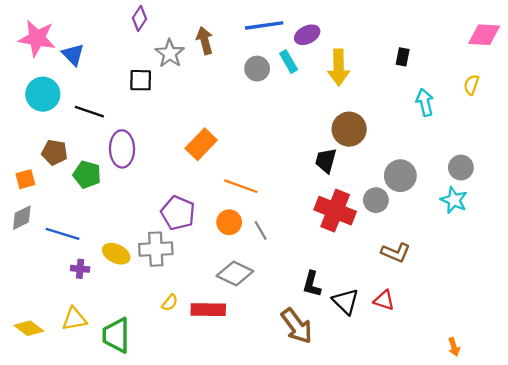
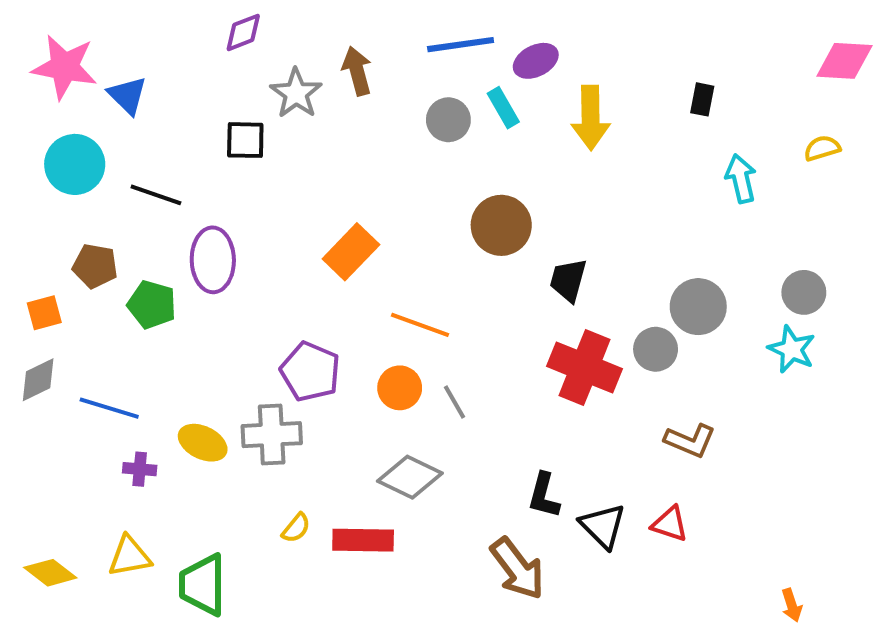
purple diamond: (139, 18) -> (243, 32), turned 35
yellow semicircle: (471, 85) -> (822, 148), turned 54
brown circle: (349, 129) -> (501, 225), moved

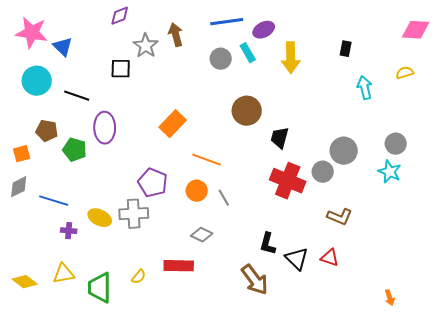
gray diamond: (410, 477) -> (202, 235), size x0.7
yellow semicircle: (296, 528) -> (139, 277), moved

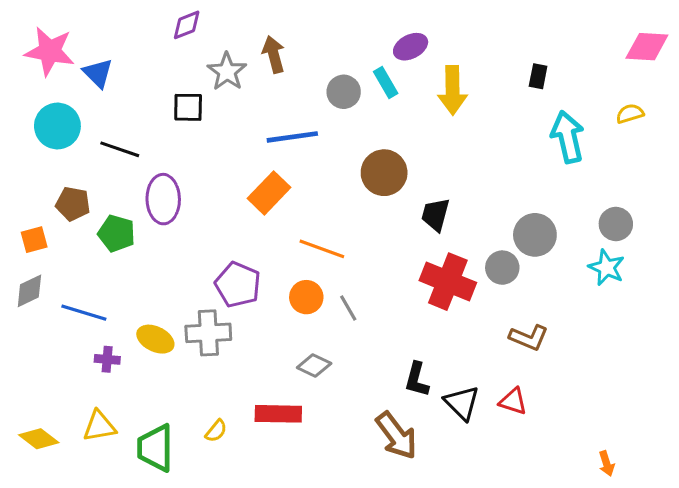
blue line: (227, 22) -> (292, 137), moved
cyan arrow: (365, 88) -> (568, 137), size x1.4

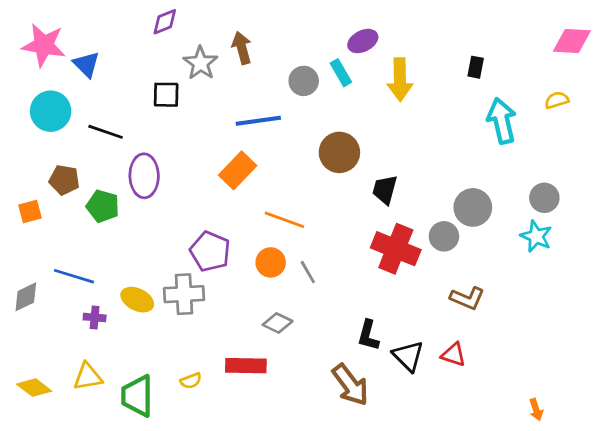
gray diamond: (29, 291) -> (26, 297), moved
yellow semicircle: (216, 431) -> (191, 381), turned 30

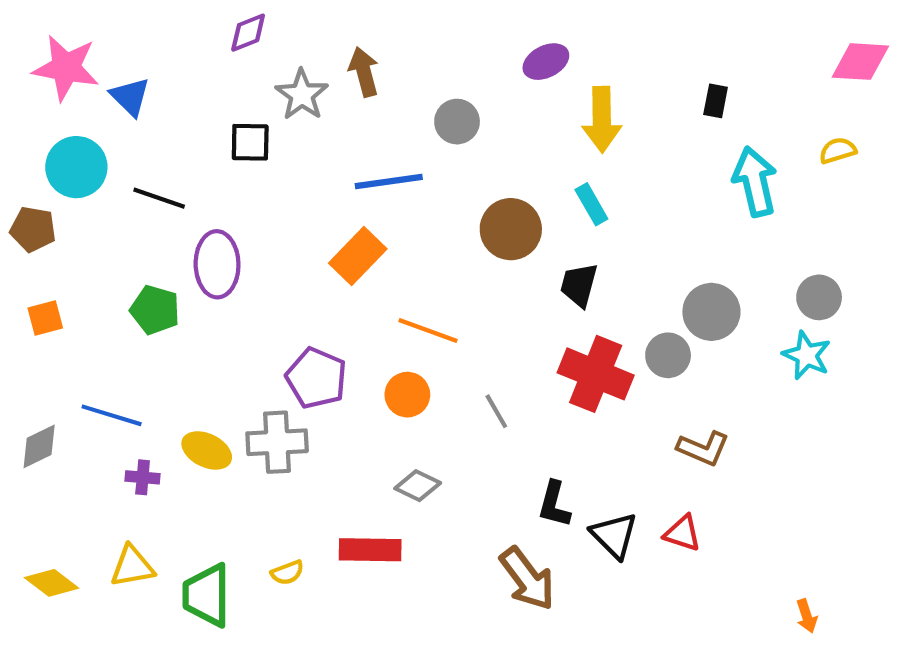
cyan rectangle: (341, 73) -> (591, 204), moved
brown pentagon: (64, 180) -> (33, 229), moved
gray line: (308, 272) -> (496, 411), moved

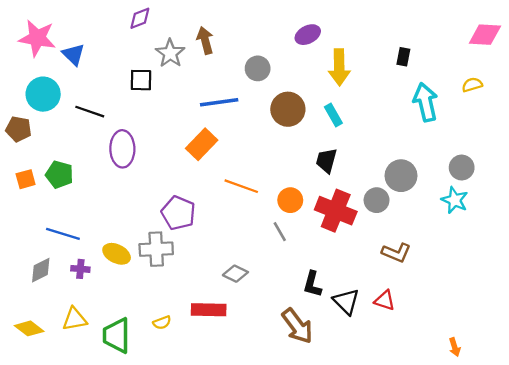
brown circle: (511, 229) -> (288, 109), moved
green pentagon: (155, 310) -> (59, 175), moved
orange circle: (407, 395) -> (290, 200), moved
gray diamond: (39, 446) -> (41, 270), moved

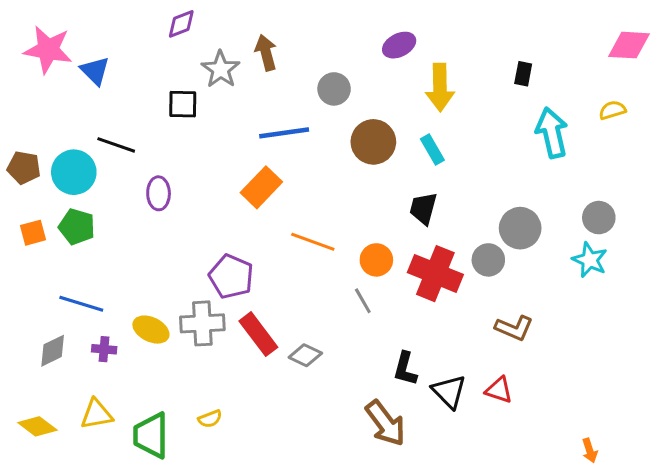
cyan circle: (43, 94) -> (74, 172), moved
purple ellipse: (122, 149) -> (159, 193), size x0.7
red rectangle: (209, 310) -> (258, 334), moved, turned 52

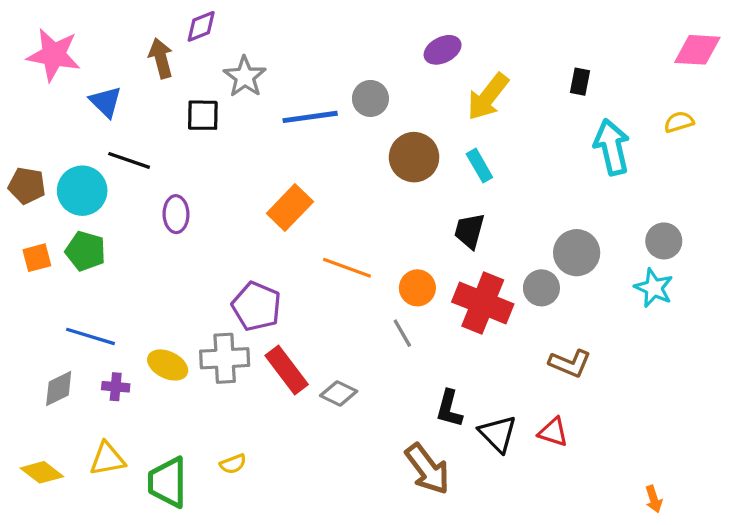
brown arrow: (266, 53) -> (161, 58), moved
blue triangle: (95, 71) -> (106, 102), moved
yellow arrow: (440, 87) -> (488, 97), turned 39
blue line: (284, 133) -> (310, 117), moved

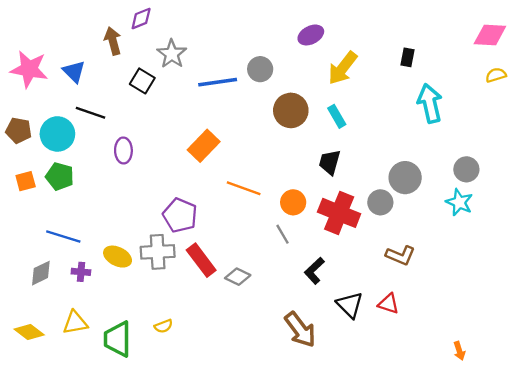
pink star: (54, 55) -> (29, 69), moved
black square: (203, 115) -> (142, 81), turned 30
yellow semicircle: (679, 122) -> (496, 75), moved
black L-shape: (449, 409) -> (314, 271), moved, turned 32

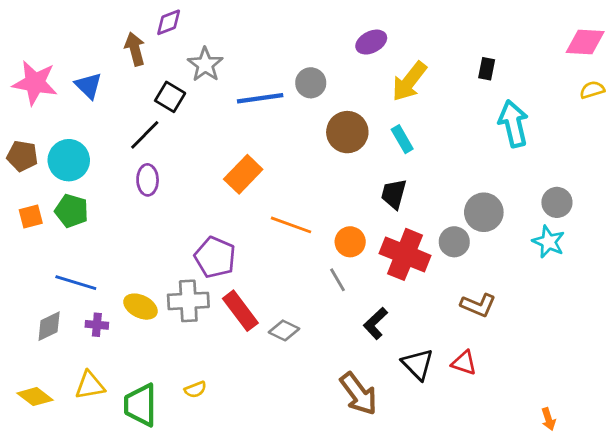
black line: (90, 113) -> (145, 135), moved, turned -64

